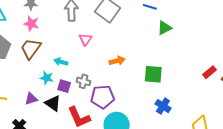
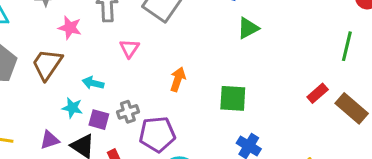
pink star: (31, 24) -> (70, 28), moved
orange arrow: (117, 61) -> (178, 79), turned -56
gray cross: (84, 81) -> (128, 112), turned -32

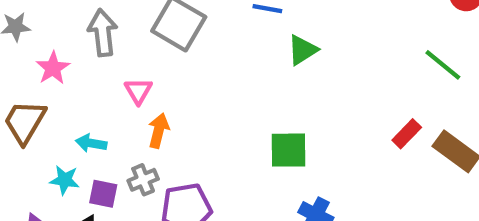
pink star: (70, 28) -> (53, 68), turned 30
green line: (347, 46) -> (443, 65), turned -60
orange arrow: (178, 79) -> (159, 131), moved

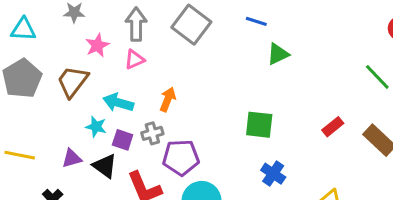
pink triangle: (138, 91) -> (134, 59), moved, turned 30
red rectangle: (407, 134) -> (333, 127), moved
cyan arrow: (91, 143) -> (118, 103), size x1.4

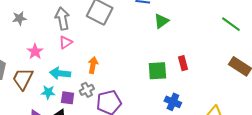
pink star: (97, 45) -> (35, 51), moved
brown trapezoid: (73, 82) -> (23, 79), moved
red rectangle: (333, 127) -> (183, 63), moved, turned -56

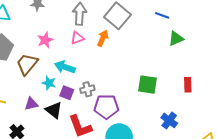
orange arrow: (93, 65) -> (103, 38), moved
green square: (157, 71) -> (147, 85), moved

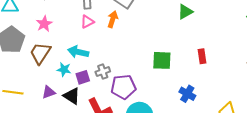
pink star: (45, 40) -> (44, 24), moved
purple square: (67, 93) -> (83, 77), turned -32

